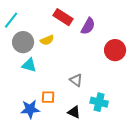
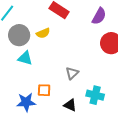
purple semicircle: (88, 26) -> (99, 16), moved
gray triangle: (76, 80) -> (72, 73), turned 40

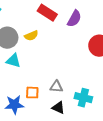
purple semicircle: (99, 16) -> (74, 19), moved
gray triangle: (72, 73) -> (56, 87), moved, turned 48

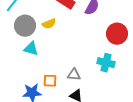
cyan cross: (83, 98) -> (106, 63), moved

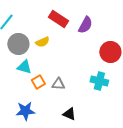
gray triangle: (74, 75) -> (58, 84), moved
orange square: (50, 81) -> (38, 82), moved, turned -32

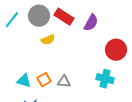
gray circle: (18, 44) -> (39, 16), moved
cyan triangle: (24, 67) -> (24, 81), moved

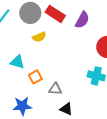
cyan triangle: (24, 81) -> (17, 62), moved
gray triangle: (64, 82) -> (55, 89), moved

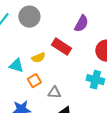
red rectangle: (55, 14) -> (61, 47), moved
yellow semicircle: (39, 37) -> (38, 58), moved

